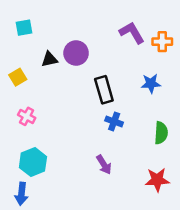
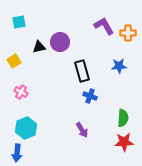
green semicircle: (161, 133) -> (123, 118), moved

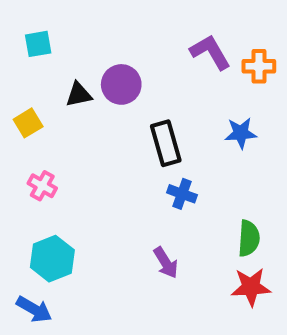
blue arrow: (17, 153) -> (34, 309), turned -66

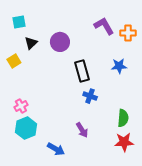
black triangle: (79, 95) -> (31, 43), moved, turned -32
pink cross: (42, 186) -> (21, 106), moved, turned 32
blue arrow: (34, 309) -> (56, 149), moved

